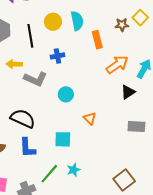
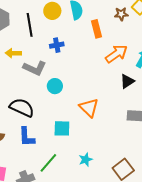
cyan circle: (66, 94) -> (55, 86), moved
orange triangle: (90, 118) -> (89, 108), size x1.5
cyan star: (74, 170) -> (86, 160), moved

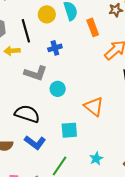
yellow arrow: (13, 53) -> (12, 51), moved
blue L-shape: (27, 137) -> (35, 142), turned -45

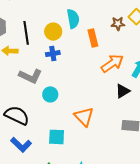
yellow circle: (47, 14) -> (53, 32), moved

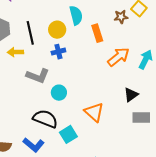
black triangle: (123, 91) -> (131, 95), moved
black semicircle: (17, 115) -> (45, 119), moved
cyan square: (57, 137) -> (68, 134), turned -30

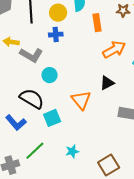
yellow arrow: (15, 52) -> (11, 42), moved
black triangle: (131, 95) -> (107, 83), moved

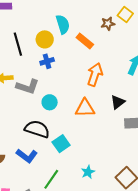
orange rectangle: (97, 23) -> (85, 41), turned -30
orange arrow: (114, 50) -> (95, 74), moved, turned -30
black triangle: (107, 83) -> (118, 102), moved
orange triangle: (81, 100) -> (85, 108), moved, turned -40

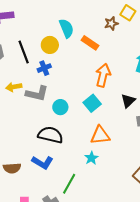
blue cross: (47, 61) -> (44, 68), moved
orange triangle: (85, 108) -> (100, 135), moved
cyan square: (61, 144) -> (92, 103), moved
cyan star: (88, 172) -> (91, 158), moved

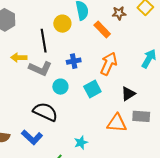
brown star: (111, 23) -> (119, 13), moved
black line: (24, 52) -> (44, 41), moved
blue cross: (44, 68) -> (74, 61), moved
orange triangle: (100, 135) -> (117, 123), moved

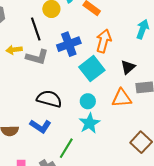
blue cross: (74, 61) -> (69, 44), size x1.6
cyan circle: (60, 87) -> (88, 101), moved
cyan square: (92, 89) -> (92, 69), size x1.4
cyan star: (81, 143) -> (89, 123), size x1.5

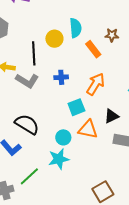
blue cross: (69, 44) -> (61, 77), size x0.6
cyan square: (92, 69) -> (76, 107), size x0.7
orange triangle: (122, 98) -> (88, 129), moved

